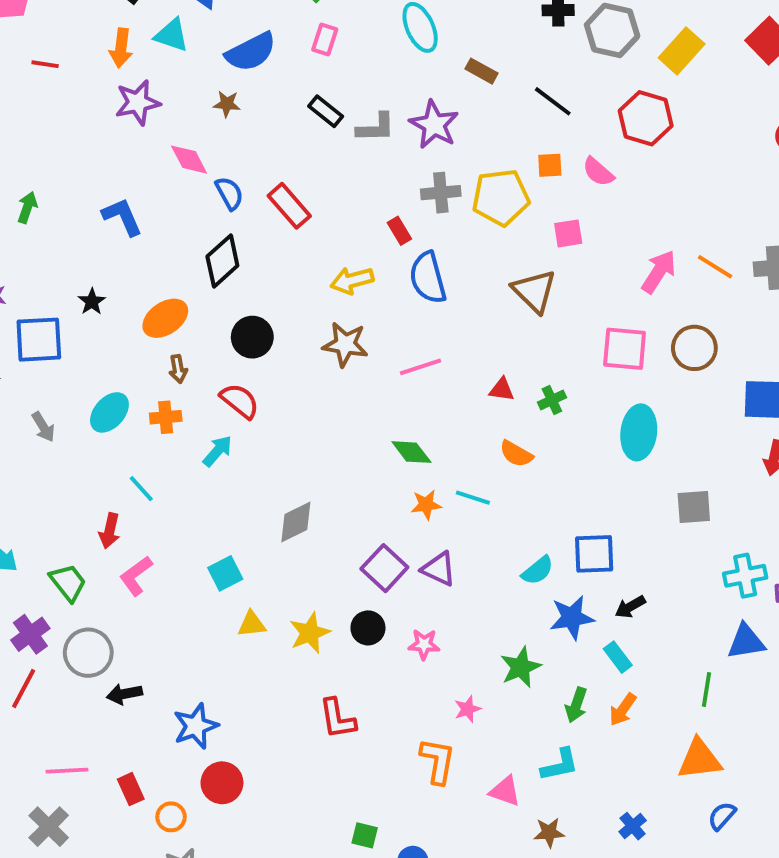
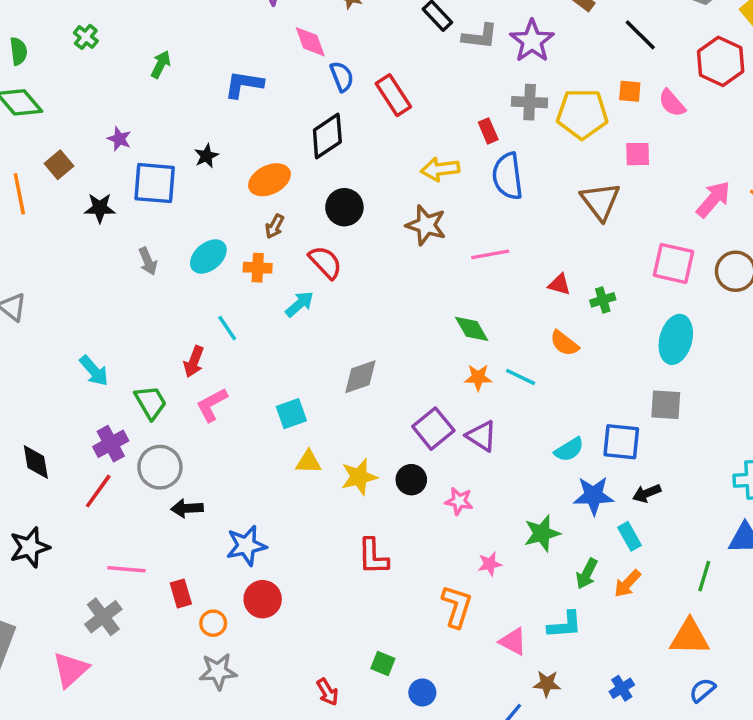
blue L-shape: (122, 217) -> (244, 84), turned -66
brown arrow: (178, 369) -> (275, 226), turned 30
gray square: (694, 507) -> (666, 405), moved

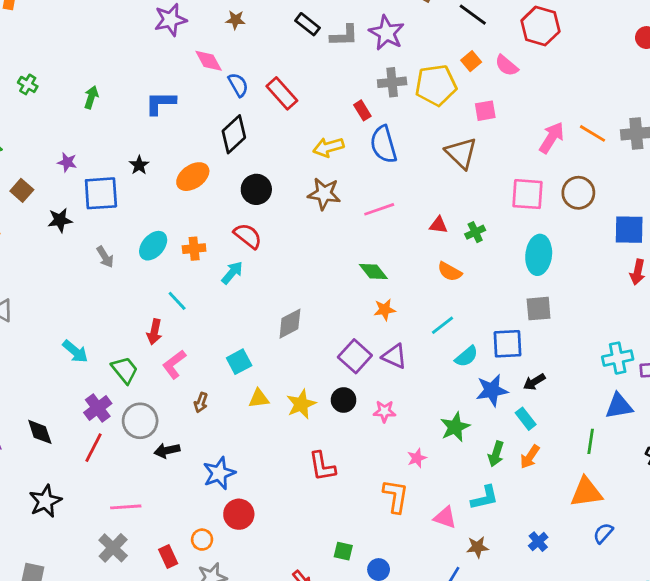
orange square: (630, 91) -> (471, 61), turned -36
brown arrow: (275, 226) -> (201, 403), moved
cyan line: (520, 377) -> (443, 325), moved, turned -55
red rectangle: (181, 594) -> (168, 556), moved

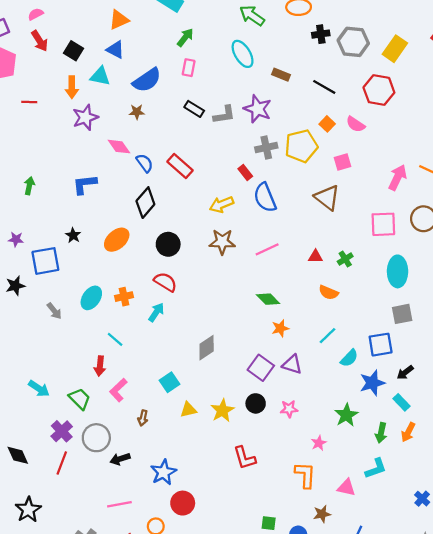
pink line: (126, 507) -> (119, 504), moved
brown star: (477, 547) -> (322, 514), moved

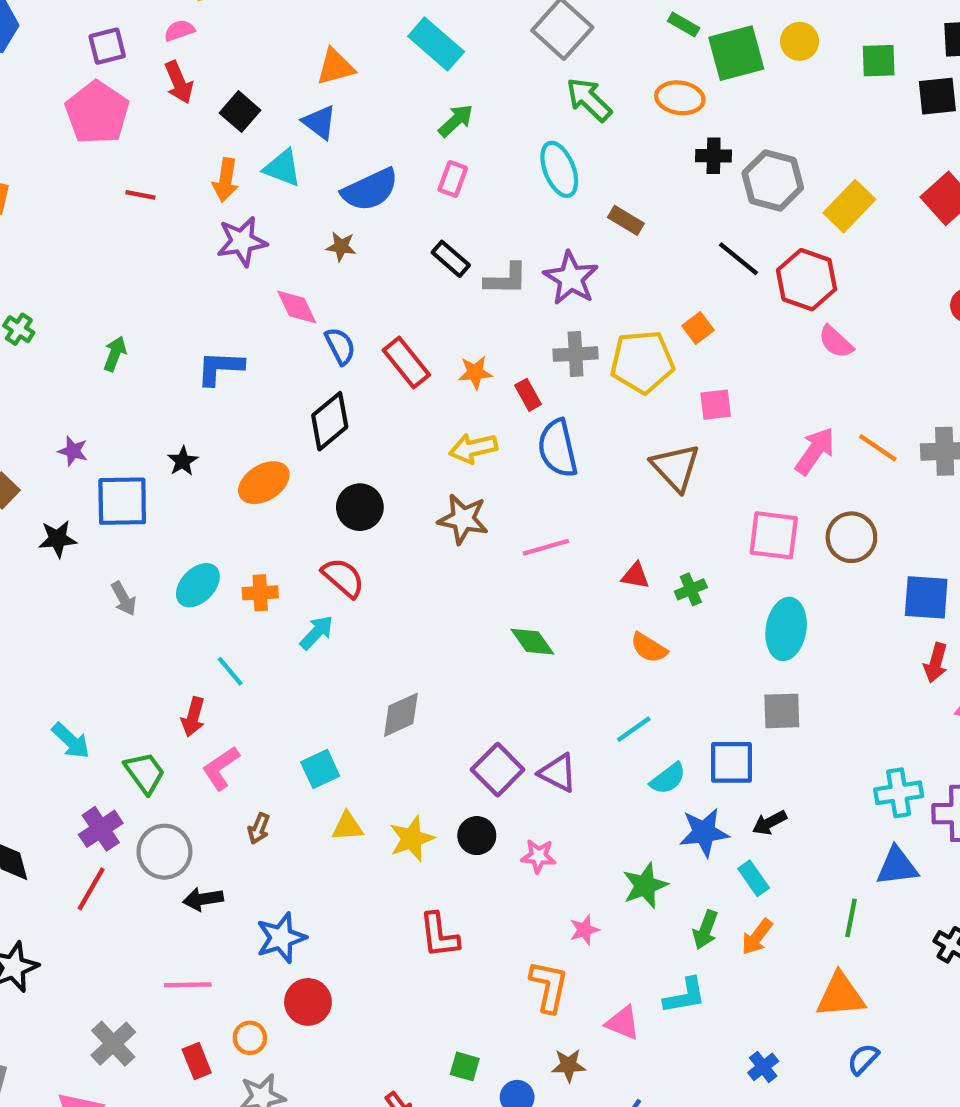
black line: (324, 87) -> (738, 259), moved
pink semicircle: (355, 124) -> (836, 342), moved
orange star: (280, 328) -> (475, 373), moved

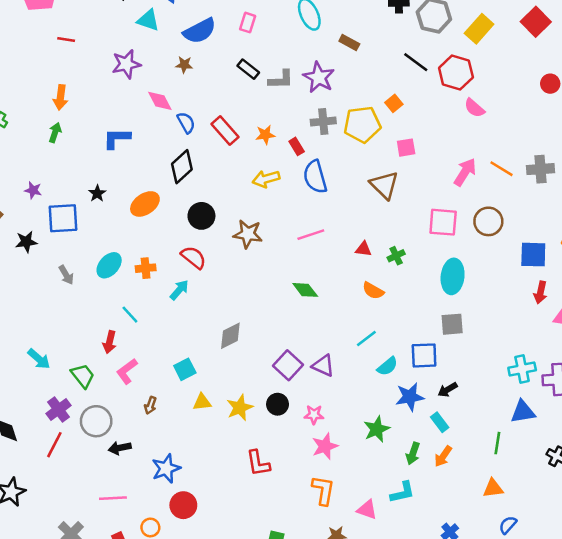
orange arrow: (226, 180) -> (60, 97), moved
brown star: (463, 519) -> (248, 234), moved
pink star: (584, 930) -> (325, 446), moved, size x1.5
orange triangle: (840, 995) -> (493, 488), size x0.7

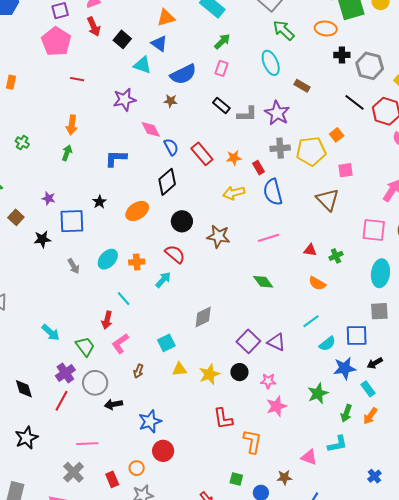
orange L-shape: (323, 490) -> (252, 441), moved
pink line: (113, 498) -> (87, 444), moved

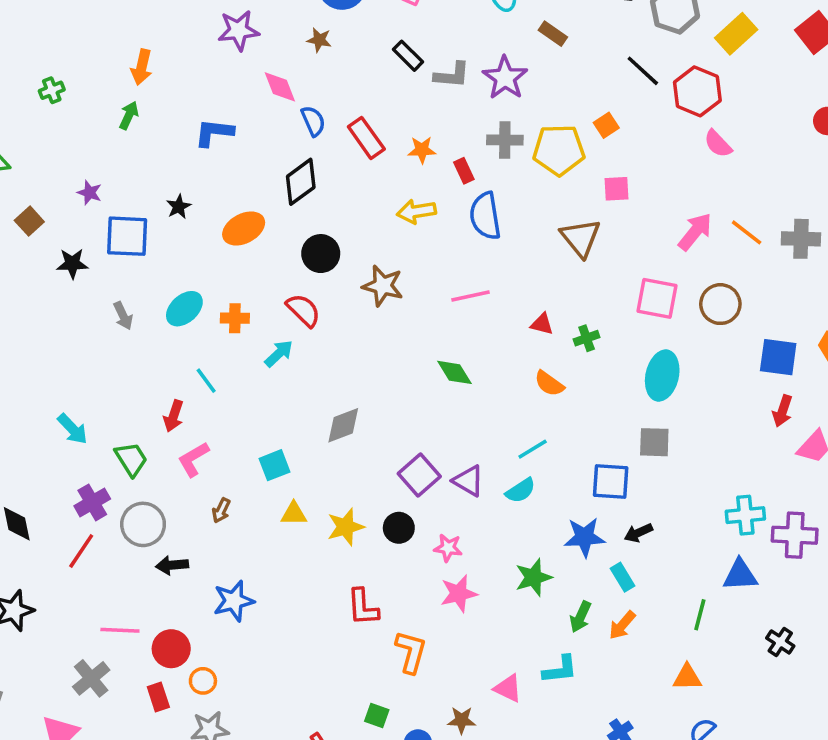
green cross: (22, 143) -> (52, 90), turned 32
cyan semicircle: (327, 344) -> (521, 490), moved
red circle: (163, 451) -> (171, 649), moved

